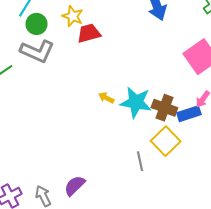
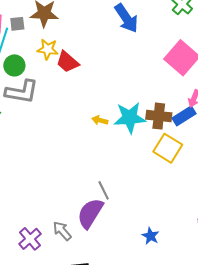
red trapezoid: (89, 33) -> (67, 62), turned -110
gray line: (140, 161) -> (104, 190), moved
purple semicircle: (75, 186) -> (90, 213), size x1.4

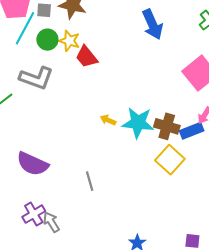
green circle: (14, 65) -> (47, 40), moved
gray line: (104, 190) -> (90, 181), moved
purple semicircle: (90, 213) -> (33, 164), moved, turned -108
purple cross: (30, 239) -> (34, 214), moved

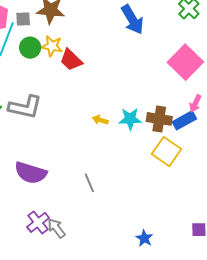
gray L-shape: (36, 78) -> (25, 107), moved
cyan star: (138, 123) -> (130, 119), size x0.7

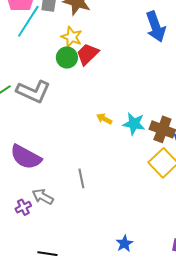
green circle: (30, 48) -> (67, 58), moved
red trapezoid: (71, 60) -> (88, 54), turned 80
purple cross: (38, 222) -> (23, 207), size x0.7
gray arrow: (56, 228) -> (43, 197), moved, turned -35

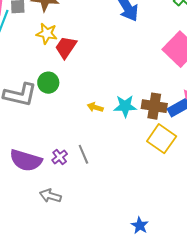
green circle: (67, 58) -> (48, 83), moved
gray line: (81, 178) -> (83, 154), moved
purple cross: (23, 207) -> (60, 157), moved

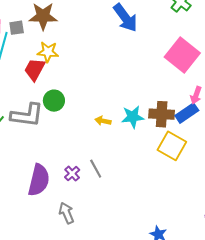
red trapezoid: (66, 47) -> (35, 69), moved
purple semicircle: (26, 160) -> (39, 180), turned -88
gray arrow: (50, 196) -> (66, 213), turned 55

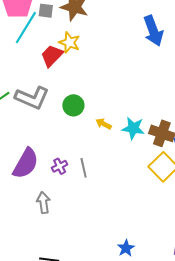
green circle: (54, 101) -> (73, 105), moved

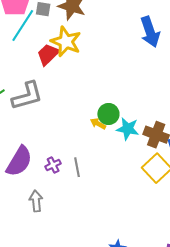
yellow star: (69, 43) -> (66, 42), size x1.4
gray L-shape: (32, 98) -> (27, 96), turned -40
green circle: (73, 105) -> (108, 114), moved

